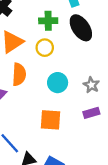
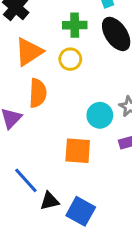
cyan circle: (58, 83) -> (100, 115), moved

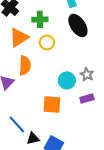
green cross: (75, 25) -> (40, 19), moved

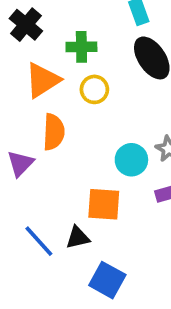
black triangle: (33, 138) -> (78, 238), moved

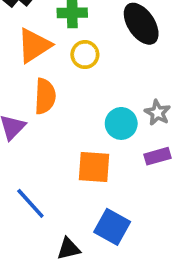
black triangle: (78, 238) -> (69, 249), moved
blue square: (107, 280) -> (112, 227), moved

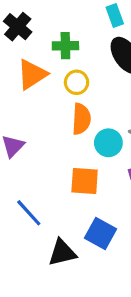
orange semicircle: (45, 96) -> (81, 119), moved
black triangle: (69, 249) -> (62, 253), size x1.4

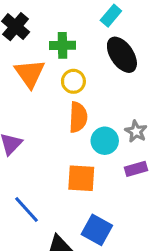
cyan rectangle: (115, 15) -> (111, 16), turned 60
orange triangle: (32, 74) -> (30, 73), turned -32

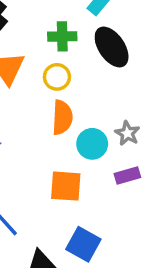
green cross: (62, 45) -> (62, 36), moved

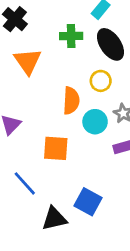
yellow circle: (57, 77) -> (101, 81), moved
orange square: (66, 186) -> (56, 148), moved

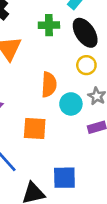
yellow circle: (101, 81) -> (86, 65), moved
blue square: (88, 202) -> (64, 178), turned -30

